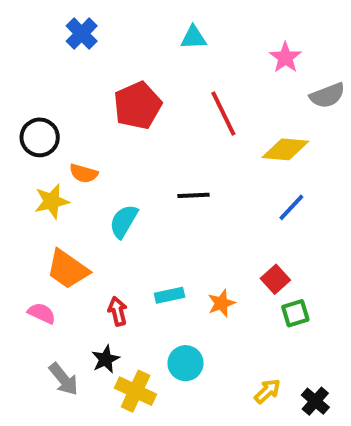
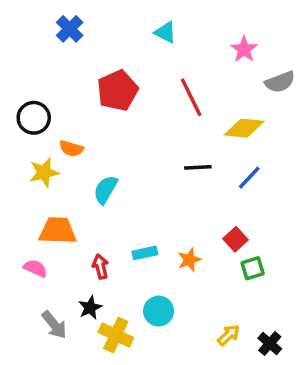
cyan triangle: (193, 38) -> (165, 32), turned 30
black line: (193, 195) -> (198, 167), moved
orange trapezoid: (68, 269) -> (58, 231), turned 147

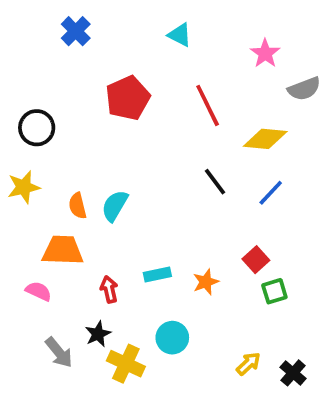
orange semicircle: (71, 149) -> (78, 206), moved, turned 60
black line: (198, 167) -> (215, 182), turned 56
yellow star: (44, 173) -> (24, 187), moved

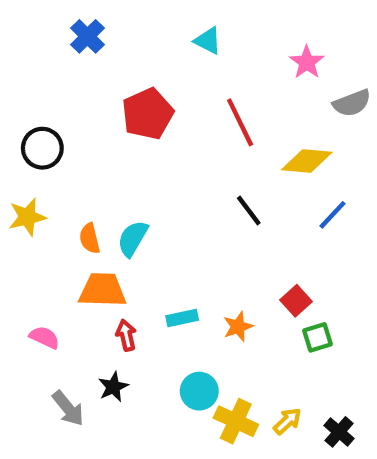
blue line: (271, 193) -> (333, 215), moved
orange trapezoid: (63, 250) -> (103, 290), moved
yellow cross: (126, 364) -> (236, 421), moved

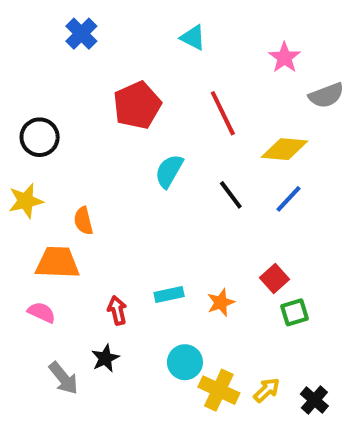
blue line: (333, 215) -> (289, 199), moved
cyan semicircle: (133, 238) -> (169, 171), moved
orange trapezoid: (103, 290) -> (58, 263), moved

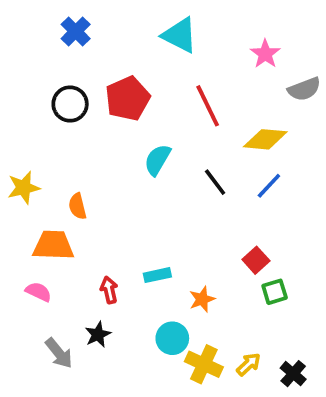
cyan triangle: (193, 38) -> (180, 35), size x1.5
black circle: (40, 137) -> (70, 104), moved
orange star: (221, 302) -> (202, 299), moved

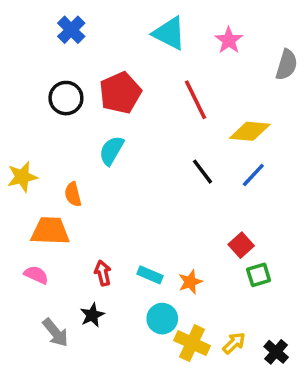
pink star: (265, 54) -> (229, 40), moved
gray semicircle: (304, 89) -> (287, 65), moved, turned -52
cyan semicircle: (157, 160) -> (111, 151), moved
cyan rectangle: (157, 275) -> (150, 275), moved, turned 35

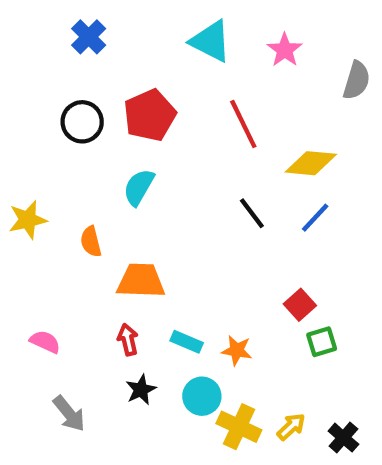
orange trapezoid: (50, 231) -> (141, 281), moved
orange star: (190, 282) -> (237, 350), turned 30
black star: (92, 315) -> (141, 390), moved

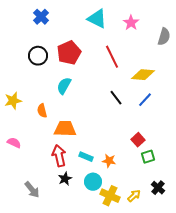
red arrow: (128, 340) -> (59, 156), size x1.5
pink semicircle: (45, 342) -> (14, 143), moved
black cross: (343, 438) -> (158, 188), moved

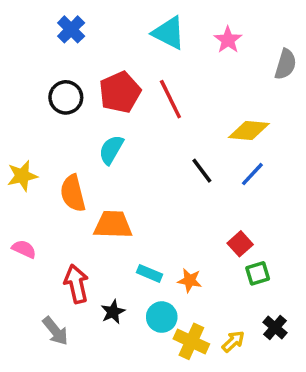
red line: (112, 57) -> (170, 99), moved
orange semicircle: (42, 111) -> (73, 193), size x1.5
red arrow: (59, 156) -> (76, 284), moved

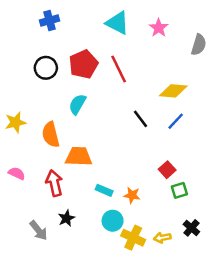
blue cross: (71, 29) -> (49, 21), turned 30
red arrow: (76, 284) -> (54, 183), moved
black star: (113, 312) -> (66, 218), moved
yellow arrow: (233, 341) -> (162, 238), turned -147

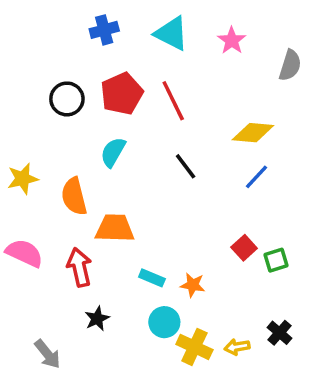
blue cross: (49, 21) -> (104, 30), moved
black line: (140, 119) -> (186, 166), moved
pink semicircle: (17, 173) -> (24, 253), size x1.5
green square: (179, 190) -> (276, 260), moved
gray arrow: (39, 230) -> (47, 354), moved

